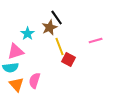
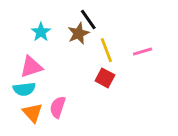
cyan star: (28, 34) -> (41, 32), moved
yellow line: (60, 46) -> (106, 50), moved

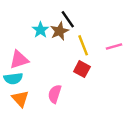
cyan star: (41, 32) -> (40, 30), moved
pink semicircle: (58, 107) -> (55, 94), moved

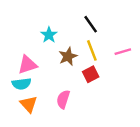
black line: (68, 19) -> (91, 24), moved
brown star: (59, 31) -> (68, 56), moved
red square: (82, 69) -> (91, 74), turned 35

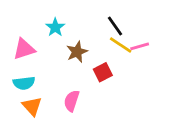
black line: (91, 24) -> (115, 26), moved
yellow line: (92, 50) -> (121, 45), moved, turned -36
pink triangle: (27, 65) -> (24, 49), moved

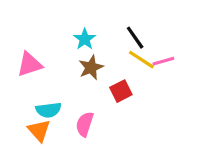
cyan star: (55, 27) -> (85, 39), moved
cyan semicircle: (24, 83) -> (48, 110), moved

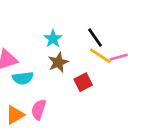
cyan semicircle: (48, 110) -> (23, 78), moved
pink semicircle: (85, 124) -> (39, 110), moved
orange triangle: (39, 130) -> (15, 115), turned 42

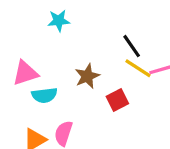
cyan star: (53, 39) -> (59, 21), moved, turned 30

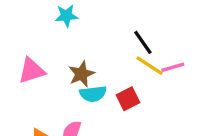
brown star: (87, 76) -> (81, 74), moved
cyan semicircle: (44, 95) -> (93, 94), moved

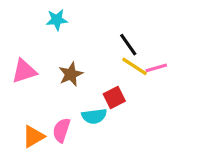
cyan semicircle: (93, 94) -> (94, 116), moved

